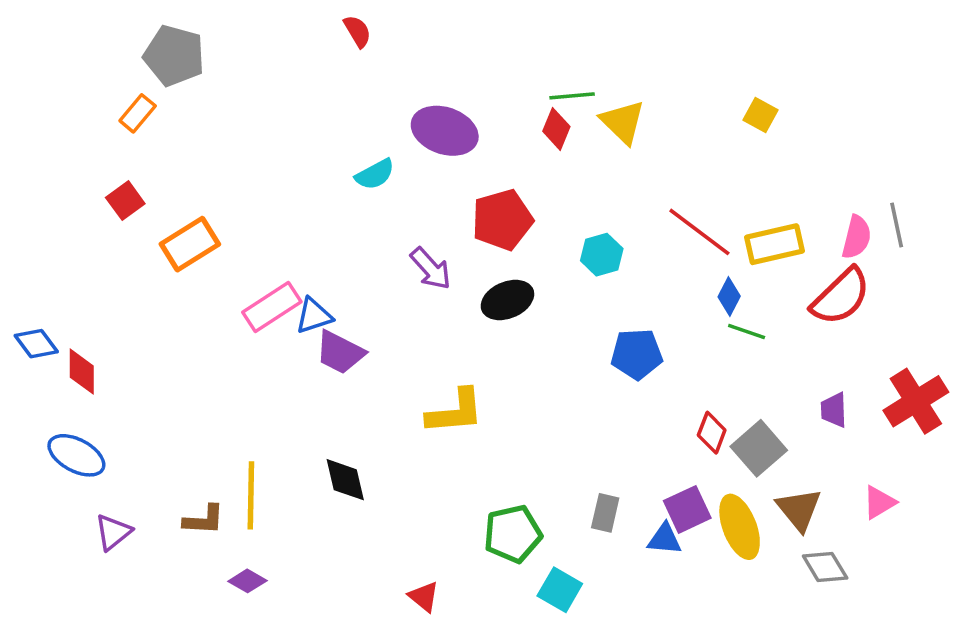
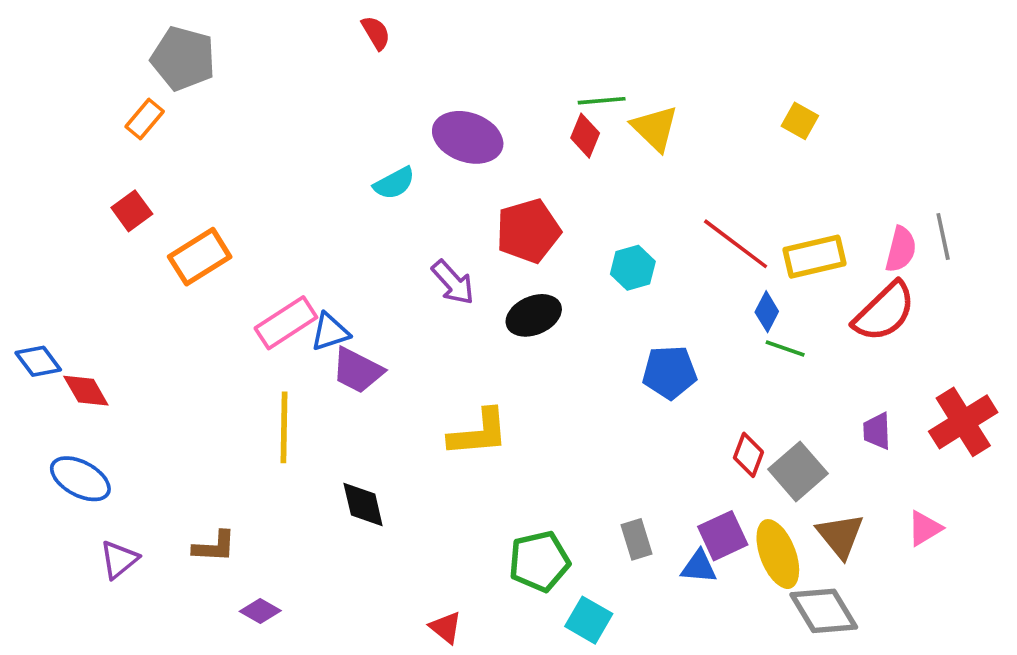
red diamond: (82, 372) -> (86, 391), turned -30
yellow line: (251, 495) -> (284, 427), moved
gray rectangle: (605, 513) -> (637, 539), turned -30
gray diamond: (825, 567) -> (824, 611), moved, size x1.4

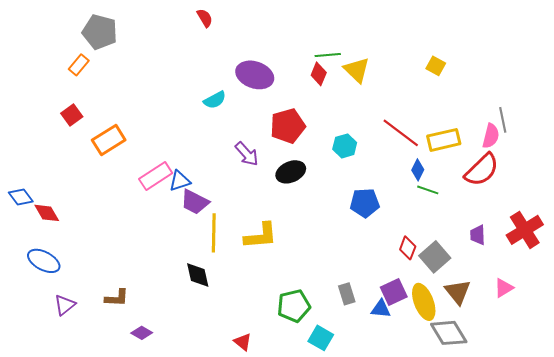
gray line: (943, 236) -> (503, 120), moved
yellow line: (284, 427) -> (214, 233), moved

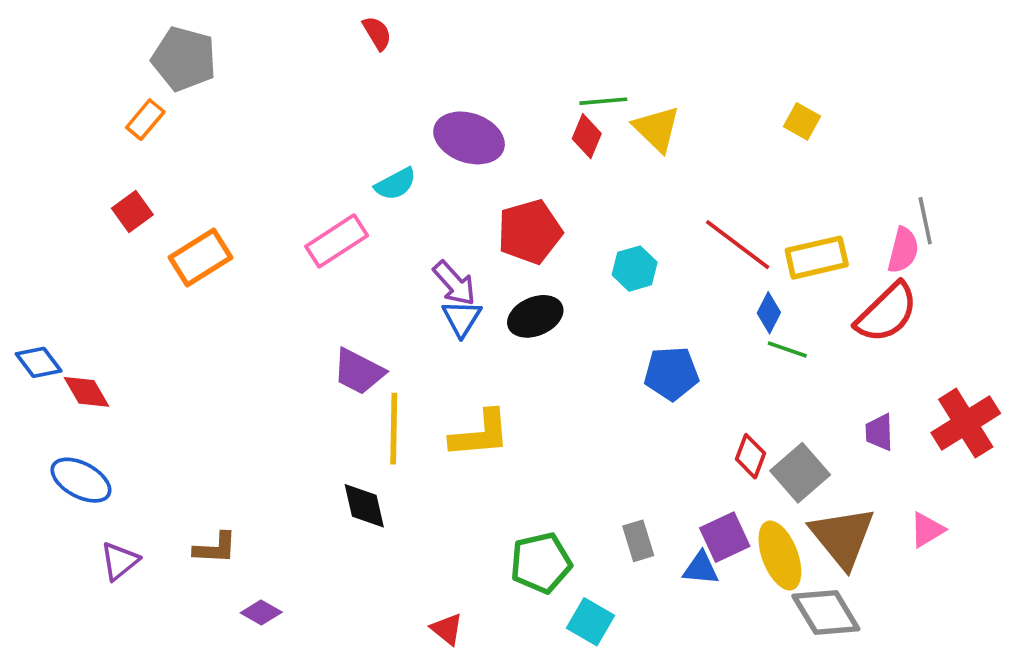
pink rectangle: (156, 176) -> (337, 241), moved
blue triangle: (180, 181) -> (462, 318), moved, turned -40
brown triangle: (458, 292) -> (842, 537), size x1.4

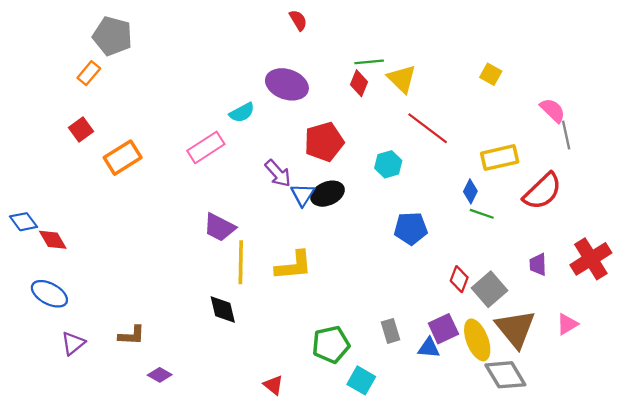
red semicircle: (377, 33) -> (298, 20), moved
red line: (738, 245) -> (428, 128), moved
pink semicircle: (903, 250) -> (553, 110), moved, turned -60
blue triangle: (462, 318) -> (303, 195), moved

